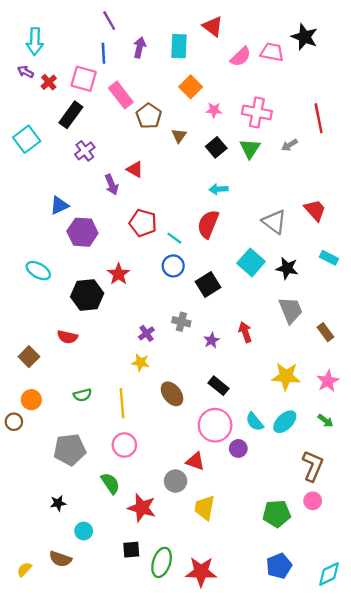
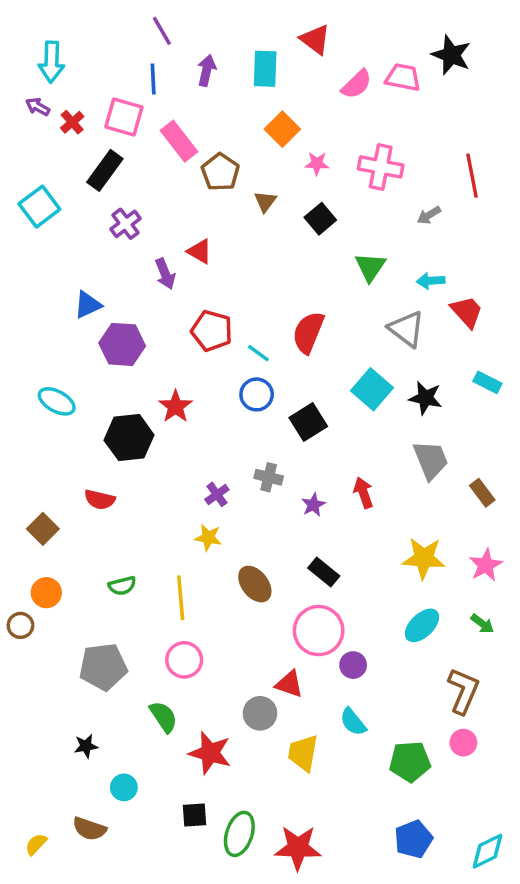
green triangle: (250, 149) -> (370, 267), moved
cyan arrow: (219, 189) -> (431, 281), moved
cyan semicircle: (255, 422) -> (353, 722), moved

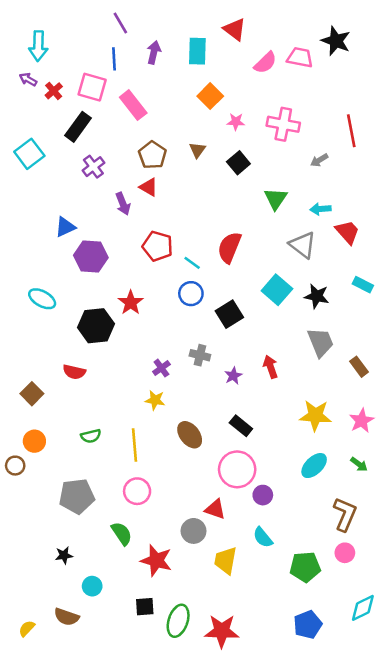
brown pentagon: (220, 172) -> (152, 155), moved
cyan diamond: (487, 851) -> (363, 608), moved

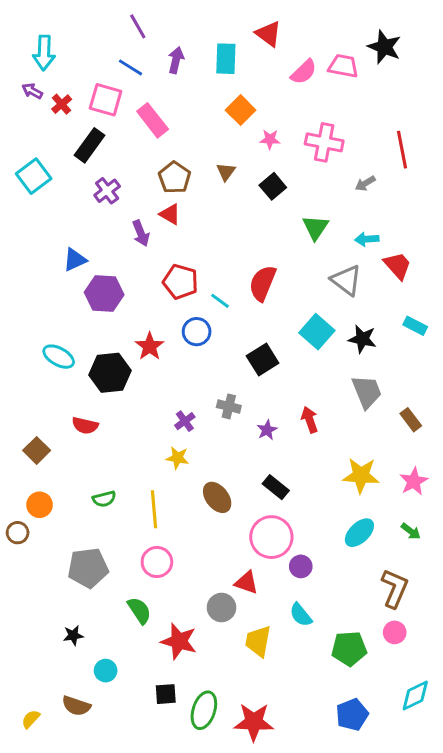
blue line: (114, 59) -> (131, 67), turned -55
blue circle: (191, 294) -> (197, 332), moved
cyan ellipse: (42, 299) -> (59, 357), moved

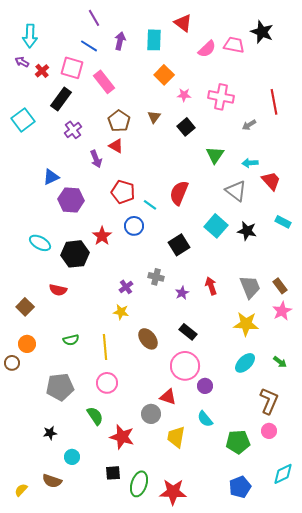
gray trapezoid: (367, 392) -> (250, 287), moved
pink star: (414, 481) -> (282, 311), moved

